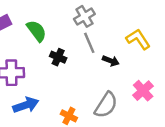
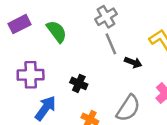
black cross: (58, 57) -> (79, 83), moved
blue arrow: (26, 105) -> (45, 108), turned -35

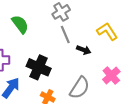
black cross: (79, 83) -> (39, 67), size x1.6

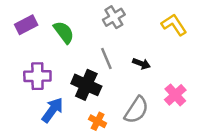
yellow L-shape: (107, 31) -> (174, 25), moved
gray line: (65, 35) -> (106, 59), moved

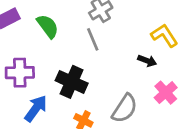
yellow L-shape: (174, 25) -> (164, 35), moved
gray line: (106, 59) -> (93, 39), moved
black arrow: (141, 64) -> (147, 61), moved

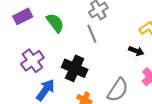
purple cross: (20, 73) -> (32, 61), turned -35

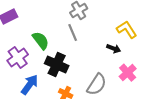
green semicircle: (55, 23) -> (41, 41), moved

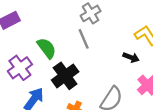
black cross: (57, 65) -> (65, 76), turned 30

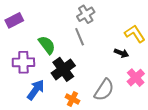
purple cross: (20, 68) -> (23, 62), turned 35

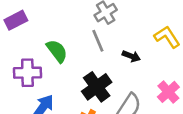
black arrow: (121, 53) -> (131, 56), moved
black cross: (63, 69) -> (97, 87), moved

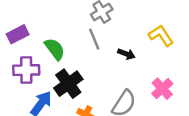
purple rectangle: (16, 20) -> (18, 34), moved
black cross: (97, 87) -> (68, 84), moved

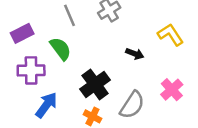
gray line: (94, 39) -> (69, 15), moved
black cross: (68, 84) -> (95, 84), moved

